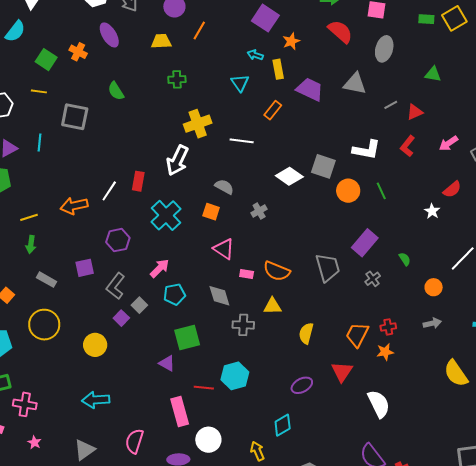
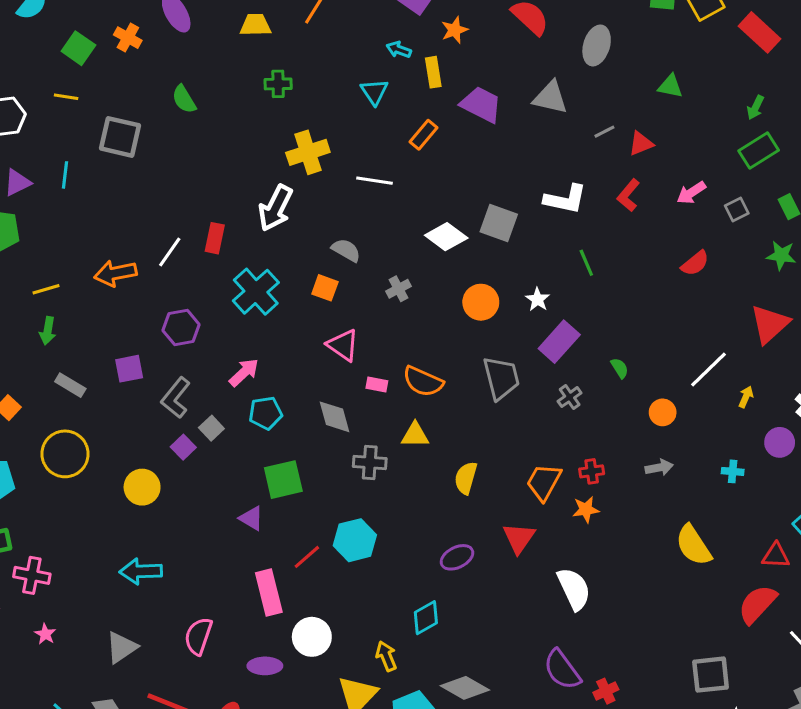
orange circle: (348, 191) -> (481, 302), moved
white star: (432, 211) -> (538, 299), moved
red line: (204, 388) -> (307, 557), turned -48

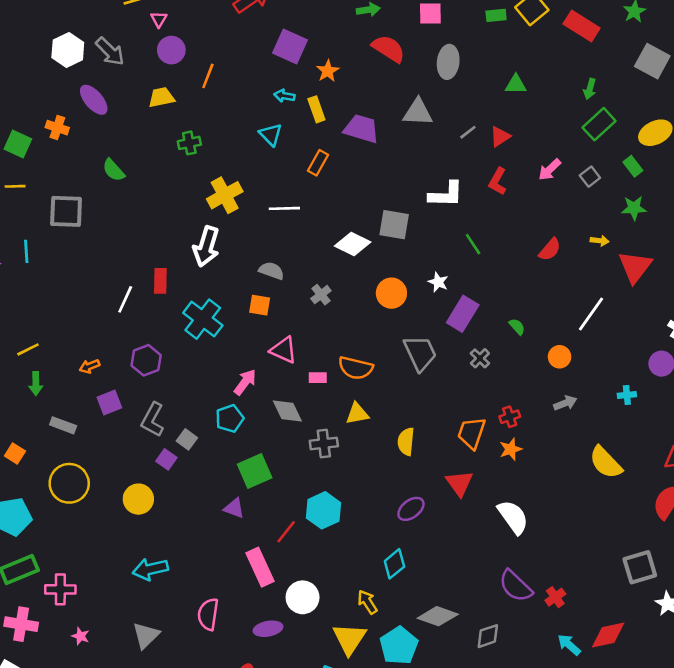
red semicircle: (695, 263) -> (550, 250), moved
orange arrow: (115, 273) -> (89, 366), moved, size x0.6
pink arrow: (244, 372) -> (245, 382), moved
yellow arrow: (746, 397) -> (600, 241), moved, turned 84

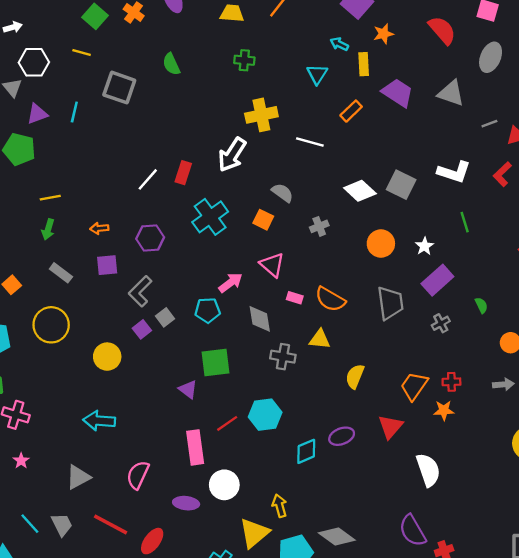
cyan diamond: (394, 564) -> (306, 451), moved

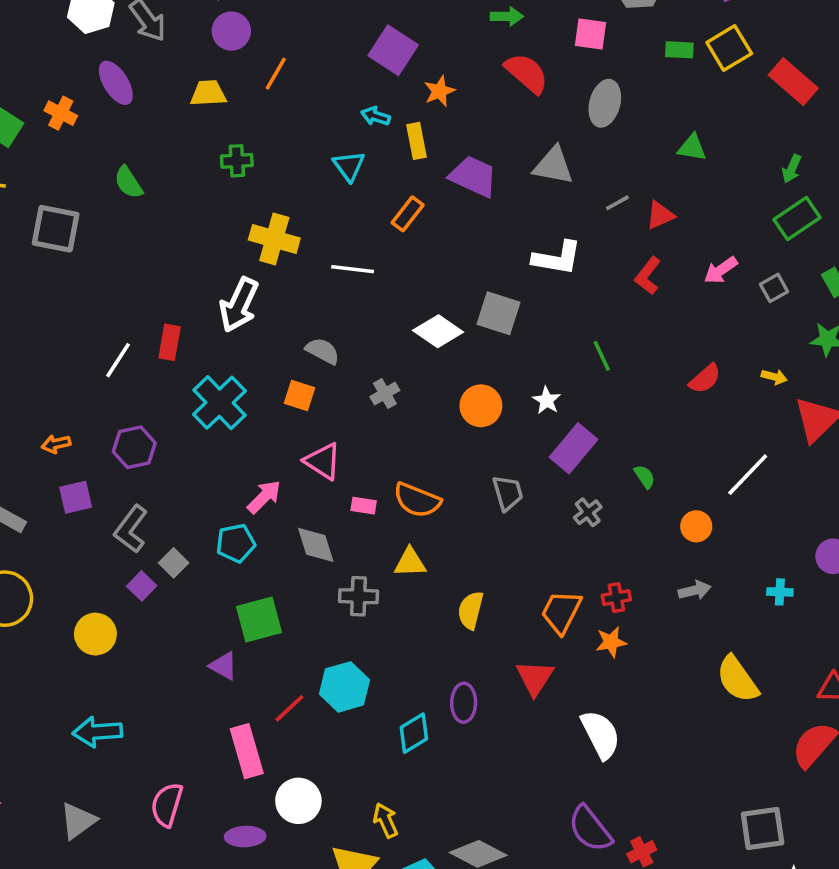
yellow cross: (261, 115) -> (274, 239), turned 36
white L-shape: (454, 172) -> (557, 258), moved
gray trapezoid: (390, 303) -> (508, 493), size x0.7
purple ellipse: (342, 436) -> (464, 703), turned -60

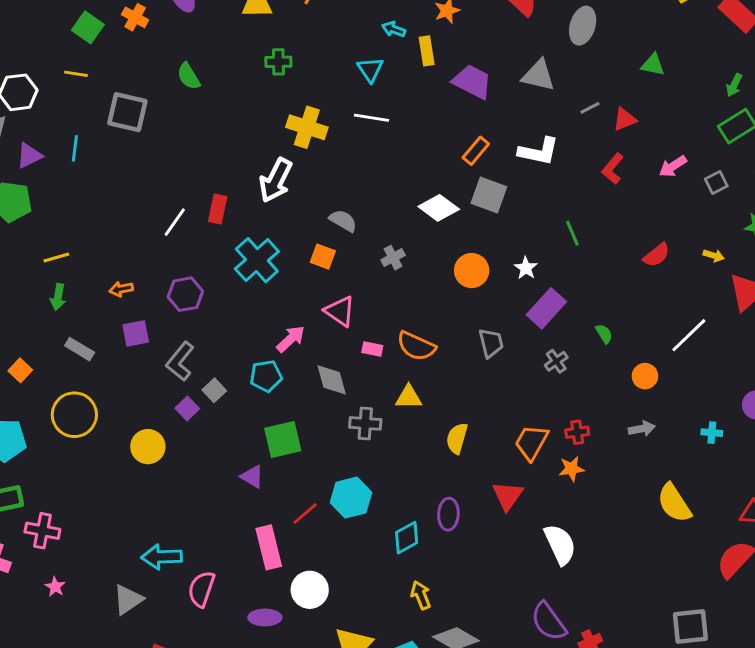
orange rectangle: (408, 214) -> (476, 151), moved
white line: (353, 269) -> (372, 118), moved
cyan arrow: (97, 732) -> (162, 557), moved
yellow arrow: (386, 820) -> (421, 595), moved

